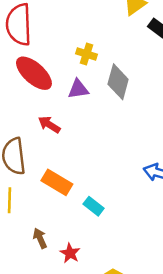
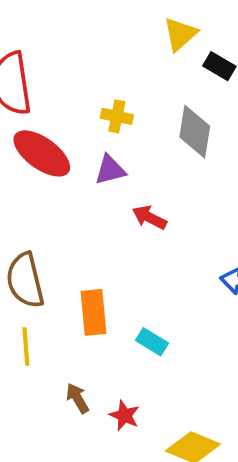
gray diamond: (118, 82) -> (195, 132), moved
red arrow: (49, 125) -> (149, 217), moved
orange rectangle: (57, 182) -> (94, 312), turned 60

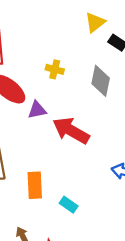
purple triangle: (110, 170) -> (37, 110), moved
red arrow: (149, 217) -> (71, 130), size x1.8

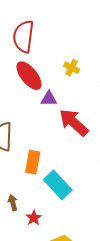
cyan rectangle: (69, 205) -> (58, 185), size x1.8

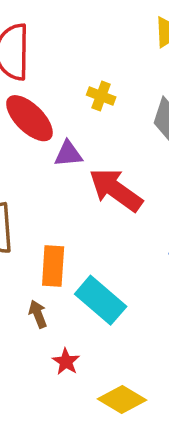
brown arrow: (13, 203) -> (38, 314), moved

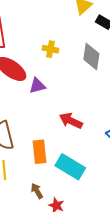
red arrow: (116, 190) -> (71, 121), moved, size x0.7
brown arrow: (38, 314) -> (37, 191), moved

